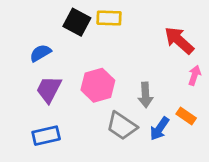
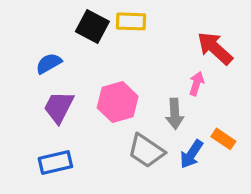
pink arrow: (194, 75) -> (196, 84), moved

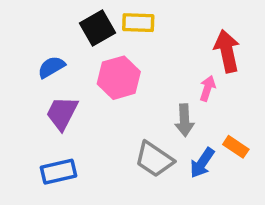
black square: (92, 26) -> (98, 28), turned 32
red arrow: (215, 48) -> (227, 51), turned 36
pink hexagon: (118, 102) -> (119, 78), moved

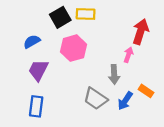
red arrow: (227, 51) -> (141, 32), turned 30
blue rectangle: (58, 172) -> (36, 106), turned -70

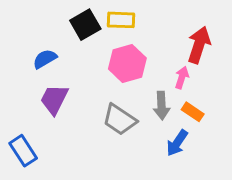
pink hexagon: (74, 48) -> (127, 64), moved
orange rectangle: (146, 91) -> (193, 112), moved
gray trapezoid: (95, 99) -> (120, 120), moved
blue rectangle: (36, 106) -> (23, 151), moved, turned -40

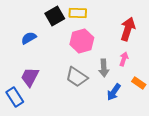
pink arrow: (182, 78) -> (124, 59), moved
purple trapezoid: (54, 99) -> (30, 77), moved
orange rectangle: (193, 112) -> (139, 83), moved

